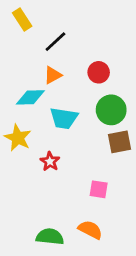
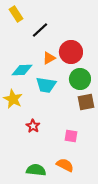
red circle: (99, 72) -> (71, 52), size x1.5
orange triangle: (53, 75) -> (49, 58), moved
red star: (50, 161) -> (33, 126), moved

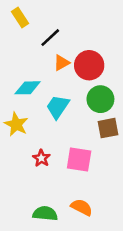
orange triangle: (49, 58) -> (61, 63), moved
cyan trapezoid: (46, 85) -> (58, 107), turned 115
pink square: (71, 136) -> (79, 159), moved, size x1.5

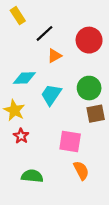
red circle: (89, 65) -> (89, 40), moved
red star: (41, 158) -> (21, 136), moved
orange semicircle: (82, 207) -> (81, 170), moved, turned 36
green semicircle: (45, 214) -> (32, 176), moved

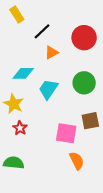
brown square: (96, 114) -> (90, 121), moved
green semicircle: (32, 176) -> (14, 163), moved

